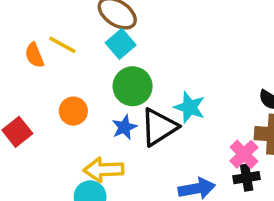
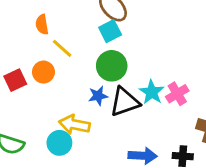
yellow line: (62, 45) -> (62, 48), moved
orange circle: (73, 111) -> (43, 72), moved
pink cross: (244, 154) -> (177, 94), moved

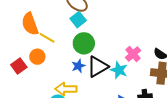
orange semicircle: (42, 24) -> (30, 24), size x1.6
cyan star: (152, 92) -> (119, 70), moved

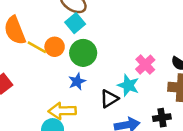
orange circle: (37, 57) -> (55, 47), moved
black triangle: (98, 67) -> (109, 99), moved, size x0.7

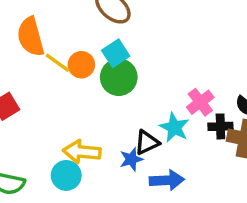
cyan square: (75, 23) -> (116, 53), moved
blue star: (77, 81) -> (131, 159), moved
black cross: (162, 118) -> (220, 126), moved

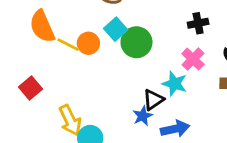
green circle: (119, 77) -> (136, 42), moved
black cross: (220, 126) -> (198, 23), moved
yellow arrow: (82, 152) -> (70, 120), moved, turned -112

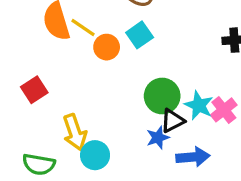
green circle: (136, 42) -> (162, 96), moved
yellow line: (68, 45) -> (83, 28), moved
pink cross: (193, 59) -> (224, 110), moved

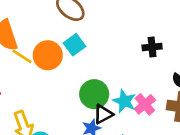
yellow line: (83, 28) -> (22, 56), moved
orange circle: (107, 47) -> (48, 55), size x1.4

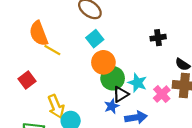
orange circle: (48, 55) -> (103, 62), moved
pink cross: (145, 104) -> (162, 94), moved

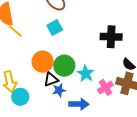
black cross: (158, 38) -> (111, 37), size x1.5
orange circle: (103, 62) -> (43, 62), moved
black triangle: (121, 94) -> (51, 79), moved

